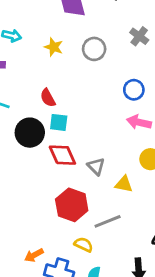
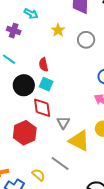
yellow triangle: (124, 184) -> (79, 141), size x1.6
red hexagon: (72, 205) -> (25, 133), moved
gray line: (108, 221) -> (60, 164), turned 42

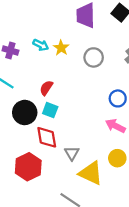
cyan arrow: (31, 14) -> (41, 45), moved
red semicircle: (44, 65) -> (46, 88), turned 48

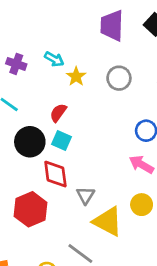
yellow star: (61, 48) -> (76, 77), moved

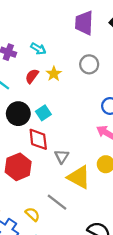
yellow star: (76, 77) -> (54, 74), moved
red semicircle: (58, 113) -> (32, 76), moved
cyan square: (62, 140) -> (43, 113), turned 32

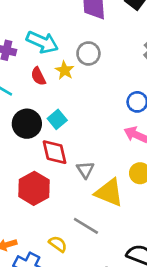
cyan arrow: (38, 49) -> (42, 42), size x1.6
gray circle: (89, 64) -> (88, 53), moved
red semicircle: (32, 76) -> (38, 76), turned -56

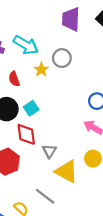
red semicircle: (38, 76) -> (14, 79), moved

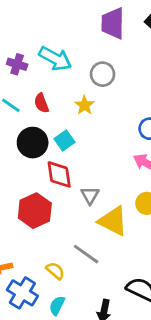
yellow star: (41, 70) -> (85, 105), moved

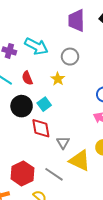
red hexagon: (35, 211) -> (22, 173), moved
gray line: (86, 254) -> (54, 174), moved

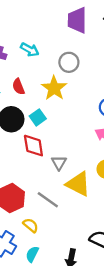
cyan arrow: (36, 46) -> (30, 50), size x0.7
yellow star: (58, 79) -> (54, 88), size x1.5

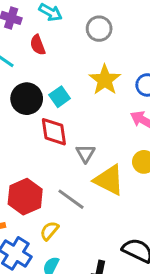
red semicircle: (18, 87) -> (38, 45), moved
yellow star: (54, 88) -> (105, 80), moved
yellow semicircle: (31, 225) -> (49, 231), turned -91

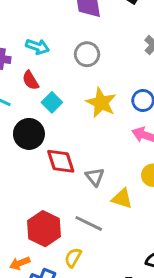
cyan square: (60, 97) -> (52, 102), moved
yellow triangle: (109, 180) -> (122, 199), size x0.7

